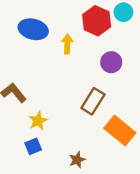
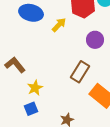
yellow arrow: (67, 44) -> (59, 25), turned 42

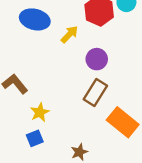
purple circle: (95, 40) -> (97, 59), moved

